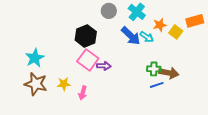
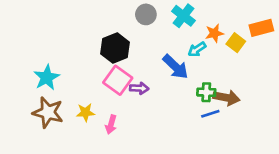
blue arrow: (131, 36) -> (175, 67), moved
cyan arrow: (147, 37) -> (197, 49), turned 112

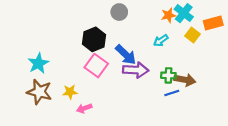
cyan cross: (183, 16) -> (184, 13), moved
orange star: (214, 33) -> (168, 15), moved
blue arrow: (175, 67) -> (126, 55), moved
purple arrow: (139, 88) -> (136, 70), moved, size x1.6
pink arrow: (111, 124) -> (84, 108), moved, turned 56

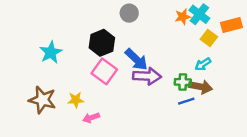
cyan arrow: (161, 40) -> (203, 64), moved
cyan star: (38, 63) -> (51, 52), moved

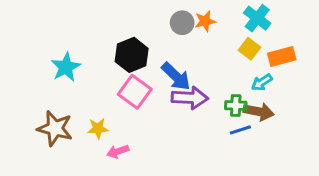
gray circle: (129, 13) -> (182, 23), moved
orange star: (183, 17) -> (205, 21), moved
orange rectangle: (231, 25) -> (282, 56), moved
yellow square: (209, 38) -> (250, 49), moved

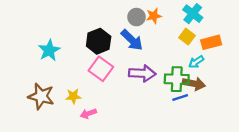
blue arrow: (176, 76) -> (132, 40), moved
green cross: (236, 105) -> (177, 79), size x1.5

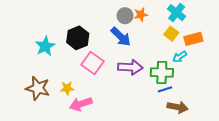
black hexagon: (99, 41) -> (78, 38), moved
brown arrow: (194, 84) -> (178, 107), moved
pink arrow: (88, 114) -> (81, 104), size x1.5

